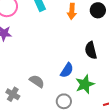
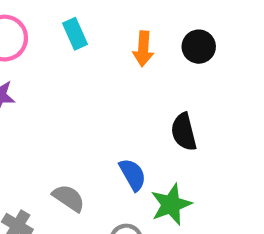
blue semicircle: (67, 70) -> (133, 175), turned -63

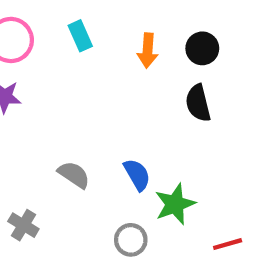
black semicircle: (184, 132) -> (198, 103), moved
gray semicircle: (69, 198) -> (74, 175), moved

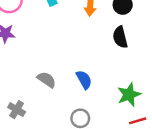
green star: (175, 204) -> (129, 95), moved

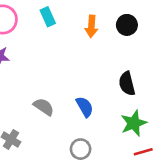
black semicircle: (120, 37) -> (127, 84), moved

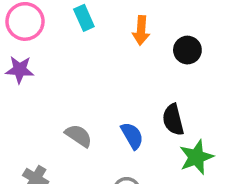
black circle: (127, 25) -> (187, 50), moved
black semicircle: (127, 84) -> (173, 120), moved

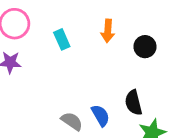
cyan rectangle: (84, 18) -> (62, 39), moved
gray semicircle: (79, 136) -> (72, 121), moved

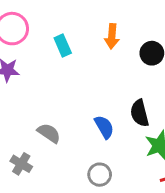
gray semicircle: (72, 121) -> (49, 133), moved

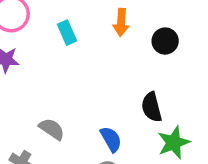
blue semicircle: (104, 127) -> (111, 139), moved

